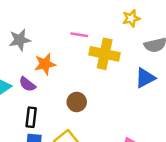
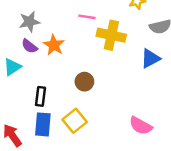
orange star: (45, 64) -> (54, 45), turned -30
purple semicircle: (27, 84) -> (29, 46), moved

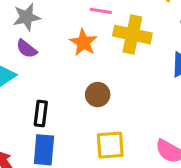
orange star: (54, 45) -> (83, 42), moved
yellow square: (75, 121) -> (110, 145), moved, turned 35

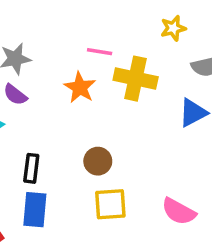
brown circle: (98, 95) -> (98, 161), moved

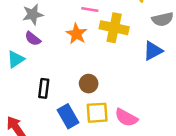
blue rectangle: (35, 210) -> (68, 116), moved, turned -35
pink semicircle: (179, 211) -> (126, 118), moved

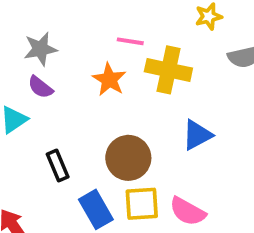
blue triangle: (153, 51) -> (197, 135), moved
brown circle: (89, 84) -> (128, 158), size x1.5
black rectangle: (44, 88) -> (58, 166), turned -30

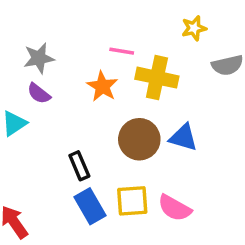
blue triangle: (197, 135) -> (183, 137), turned 44
brown circle: (128, 158) -> (139, 139), moved
black rectangle: (58, 166) -> (79, 166), moved

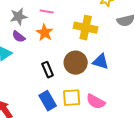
pink line: (122, 51) -> (47, 12), moved
orange star: (102, 86) -> (45, 33), moved
black rectangle: (79, 166) -> (48, 70), moved

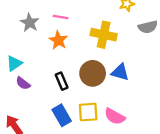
gray star: (19, 17) -> (30, 23), turned -30
purple semicircle: (19, 37) -> (23, 83), moved

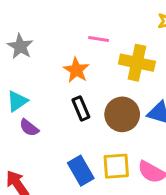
pink line: (61, 17) -> (99, 39), moved
gray star: (30, 23) -> (20, 46), moved
black rectangle: (62, 81) -> (81, 108), moved

